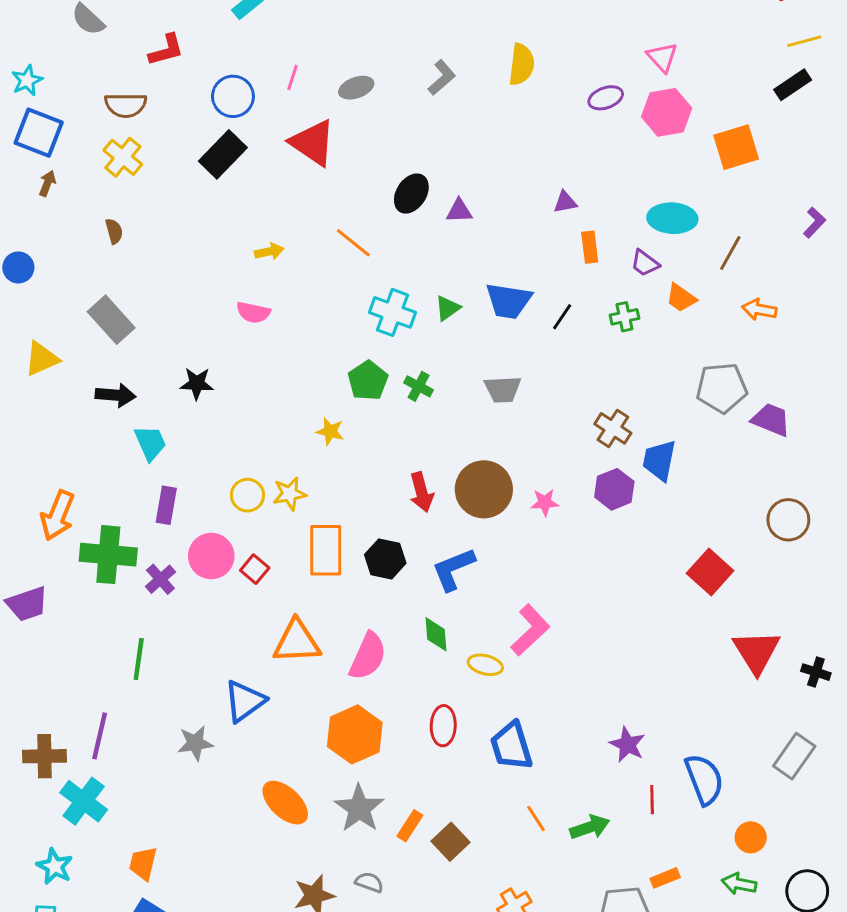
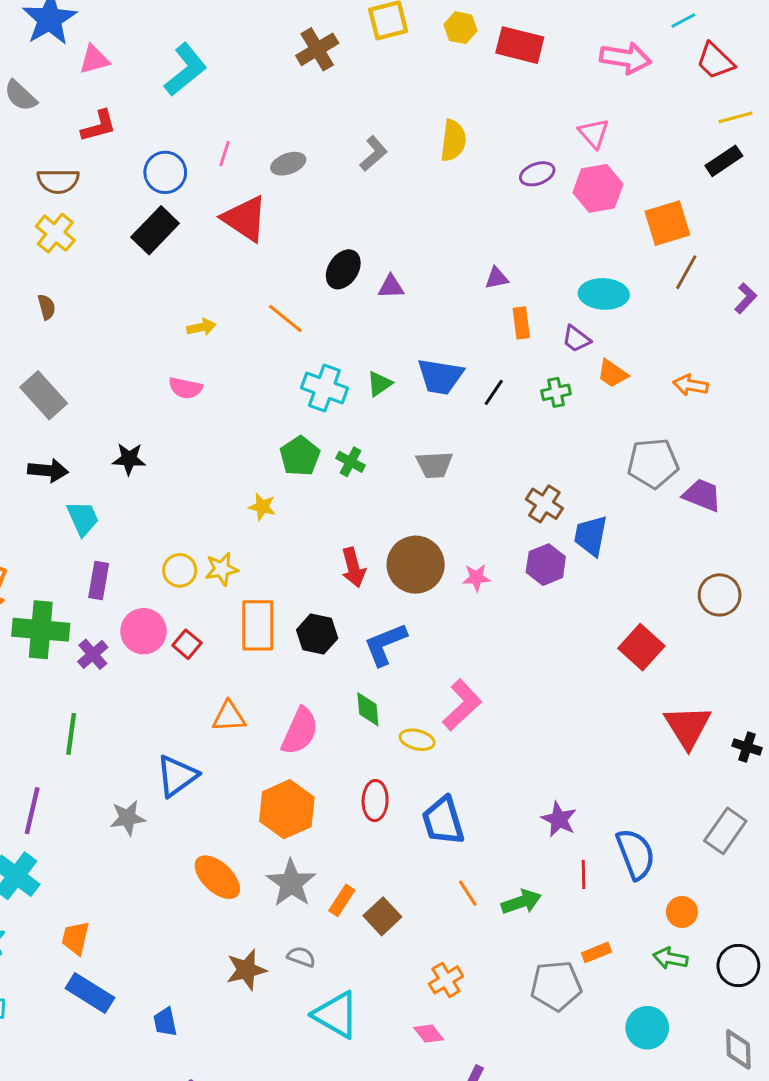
brown line: (730, 253) -> (686, 272), moved
orange triangle: (297, 642) -> (229, 717), size x0.7

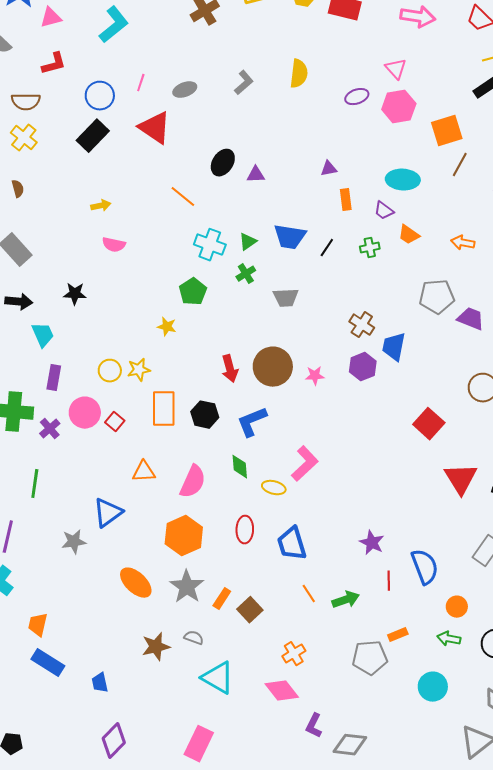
yellow arrow: (201, 327) -> (101, 206), moved
green cross: (350, 462) -> (246, 274), moved, turned 30
pink diamond: (429, 1034) -> (282, 691), size x1.6

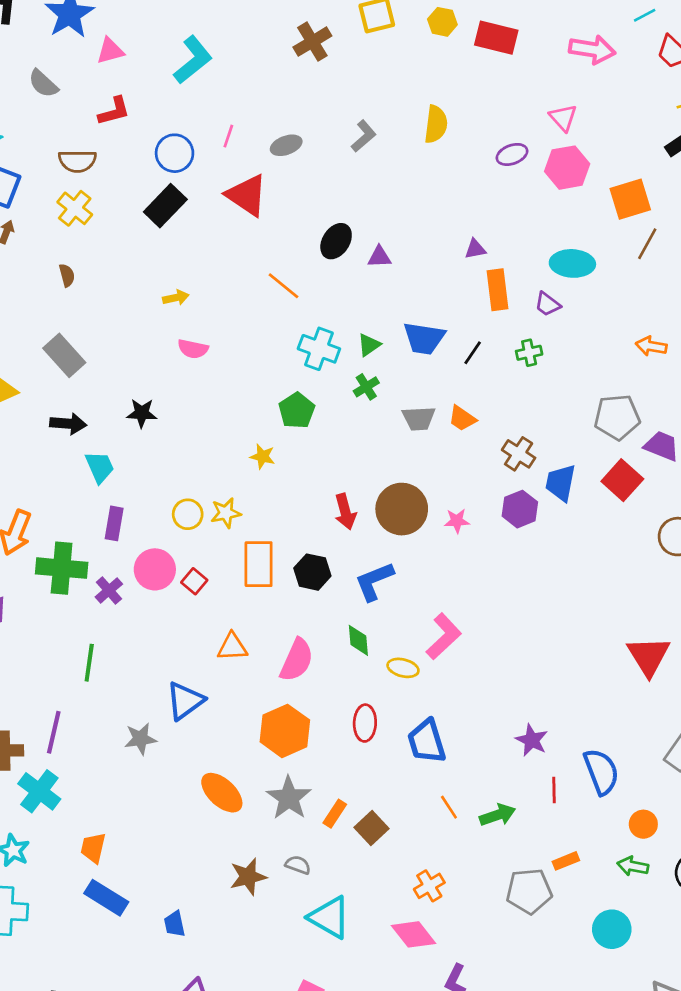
orange rectangle: (346, 200) -> (498, 290), size x1.4
orange trapezoid: (409, 235) -> (462, 418), moved
red square: (429, 424) -> (622, 480), moved

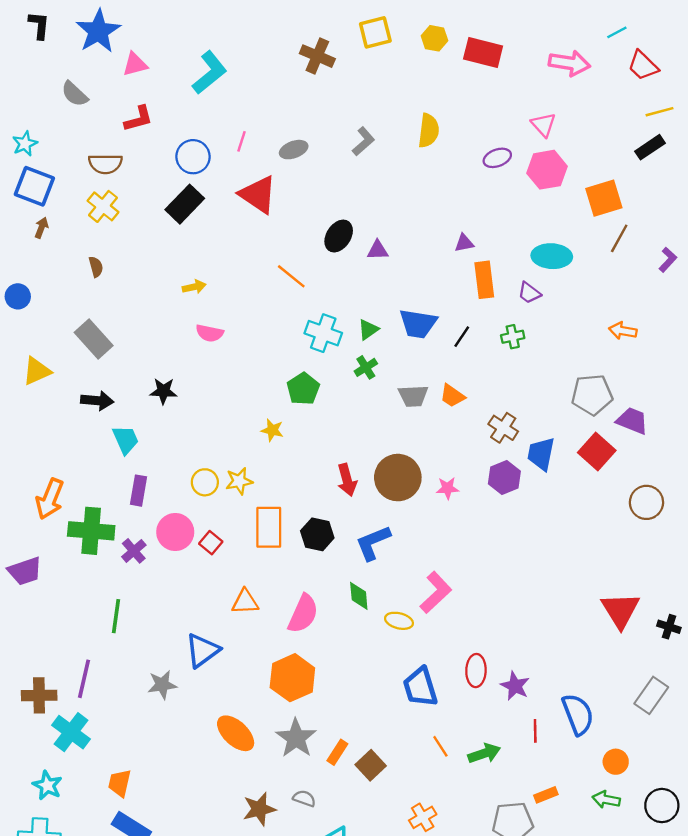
brown cross: (312, 42) -> (317, 56), turned -36
red ellipse: (365, 723) -> (476, 671), moved

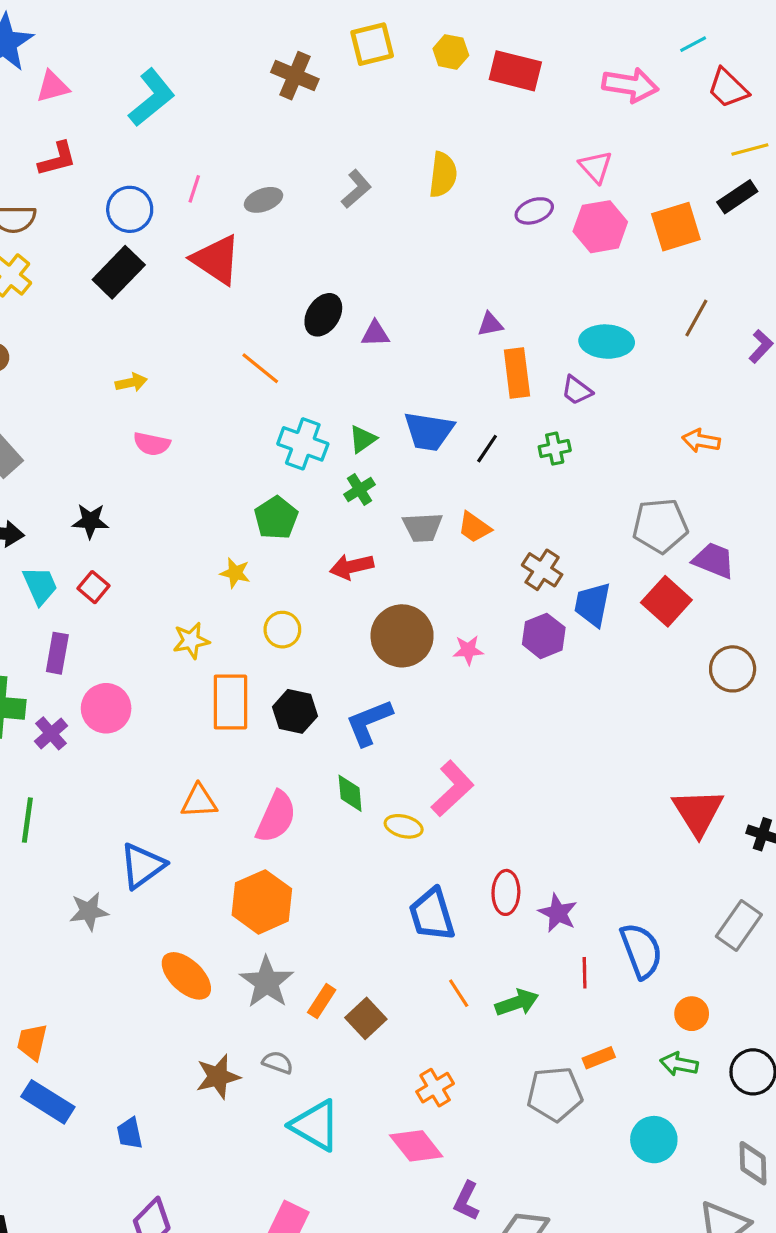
orange square: (604, 198) -> (676, 227), moved
red arrow: (347, 480) -> (352, 567), moved, turned 92
yellow circle: (205, 482) -> (282, 630), moved
red square: (211, 543) -> (94, 587), moved

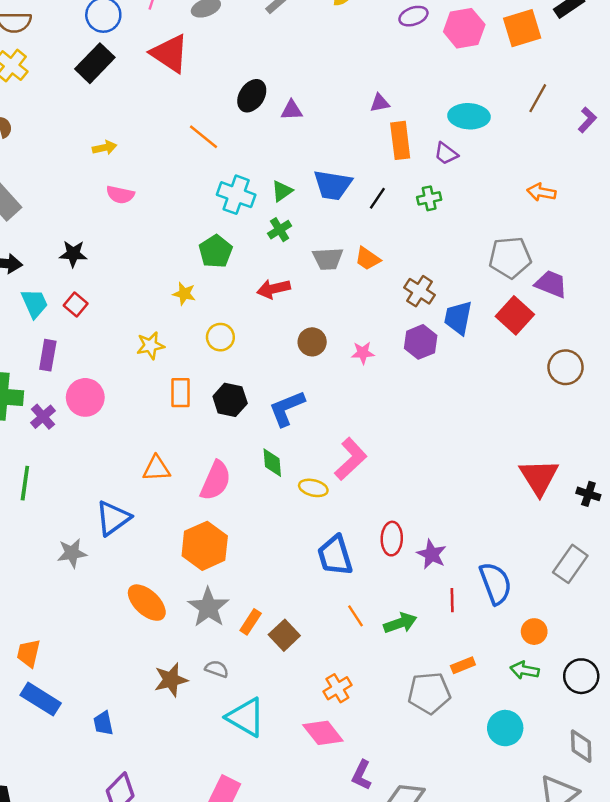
brown circle: (402, 636) -> (312, 342), size x0.6
orange rectangle: (230, 702) -> (181, 393), size x0.7

